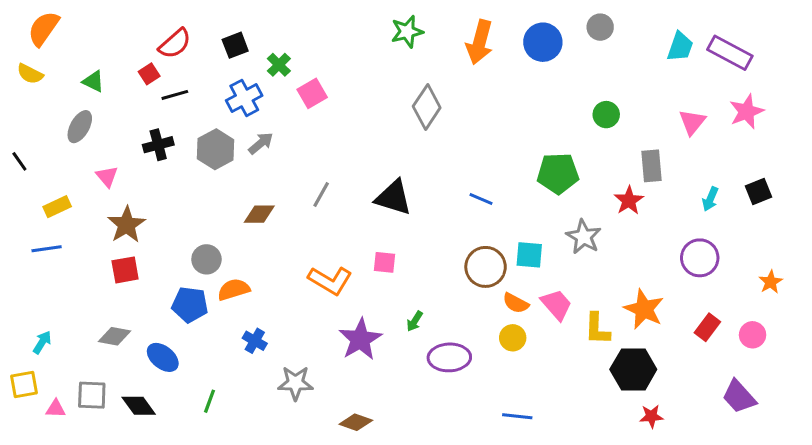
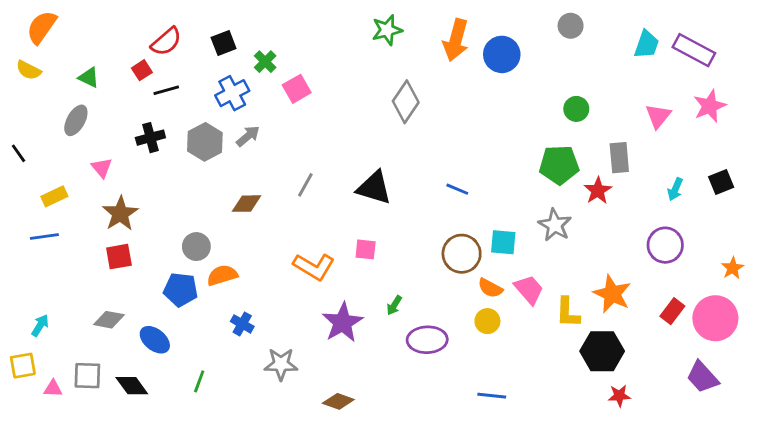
blue circle: (543, 42) -> (502, 54), moved
green pentagon: (558, 173) -> (559, 165), moved
pink circle: (753, 335) -> (715, 318), size x1.8

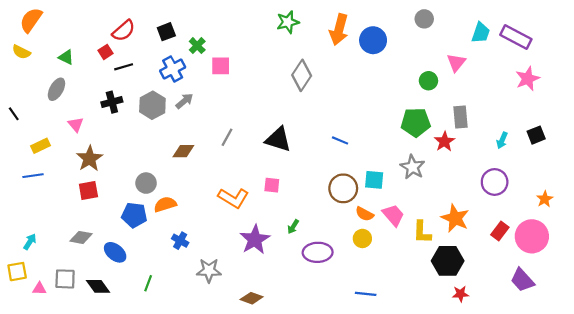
pink square: (297, 89) -> (221, 66), turned 30
pink triangle: (658, 116) -> (456, 63), moved

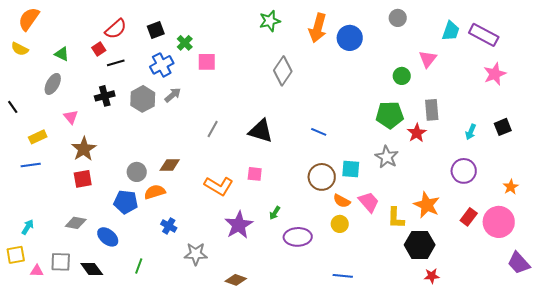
brown diamond: (183, 151) -> (170, 165), moved
purple trapezoid: (522, 280) -> (519, 263), moved

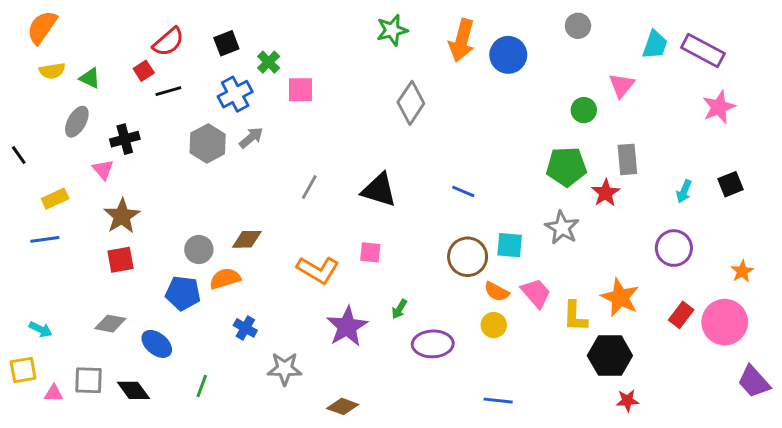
yellow semicircle: (20, 49) -> (52, 71), moved, turned -36
black cross: (105, 96) -> (125, 139), moved
cyan arrow: (28, 227) -> (41, 329), turned 84

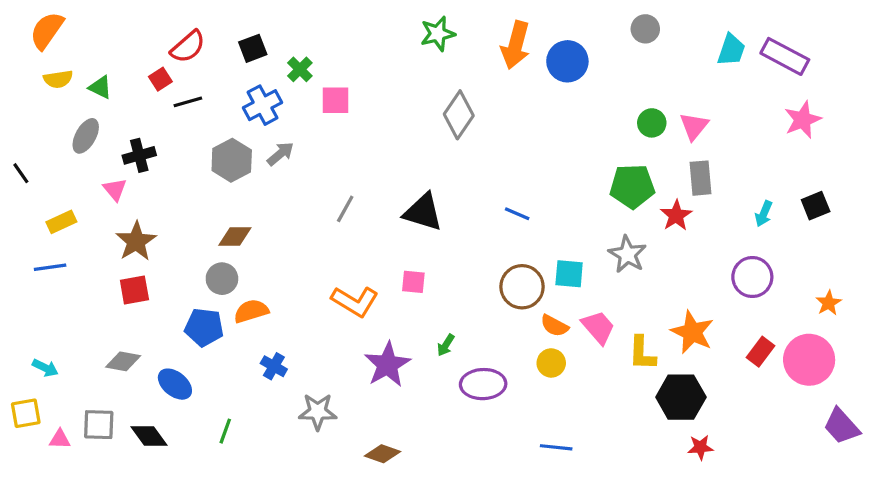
pink triangle: (622, 85) -> (694, 126), moved
brown diamond: (247, 239) -> (235, 236), moved

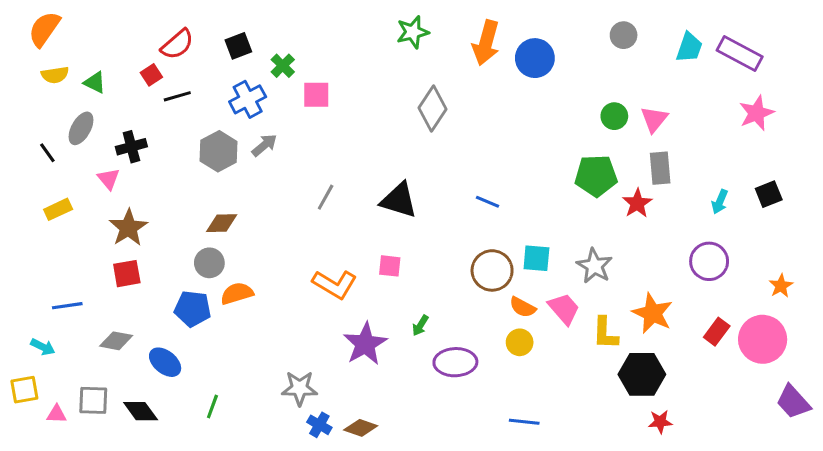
gray circle: (645, 29) -> (624, 35), moved
black line: (21, 173) -> (47, 153), moved
gray star: (627, 254) -> (594, 266), moved
blue line: (50, 267) -> (67, 306), moved
blue cross: (274, 366) -> (319, 425), moved

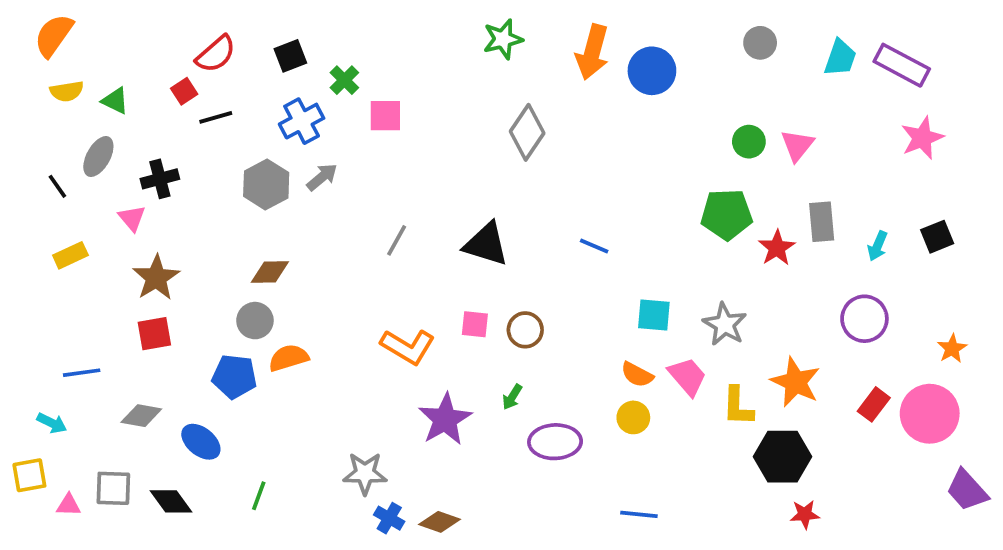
gray rectangle: (660, 168) -> (822, 222), moved
brown circle: (492, 270) -> (525, 330), moved, size x0.7

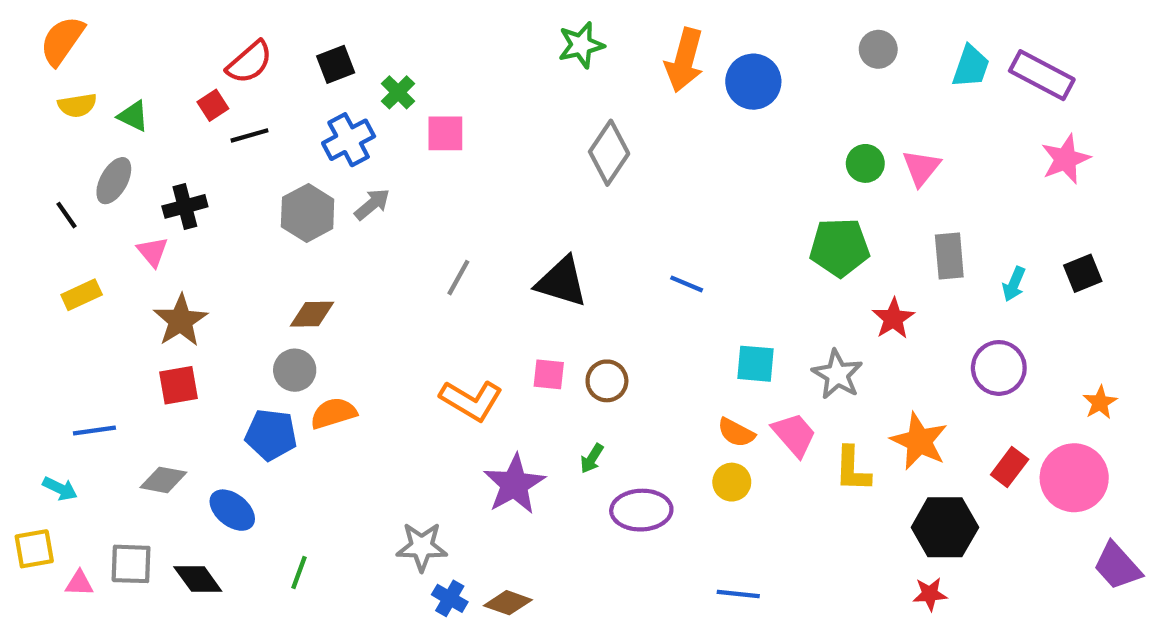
red star: (777, 248) -> (893, 318), moved
black hexagon: (782, 457) -> (945, 527), moved

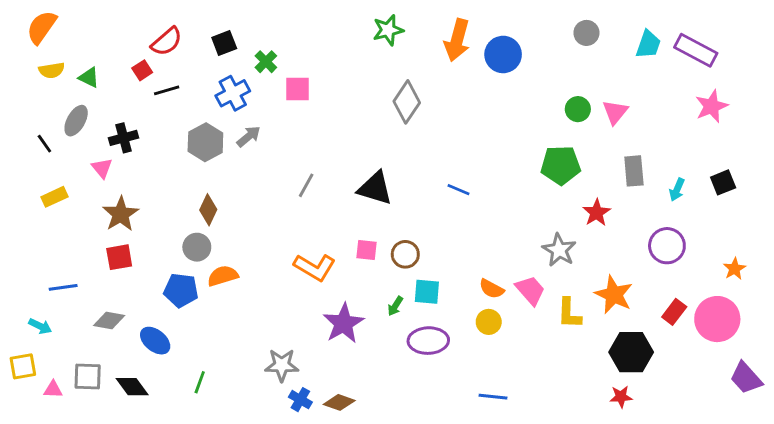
brown diamond: (312, 314) -> (208, 210), turned -64
cyan square: (755, 364) -> (427, 292), moved

